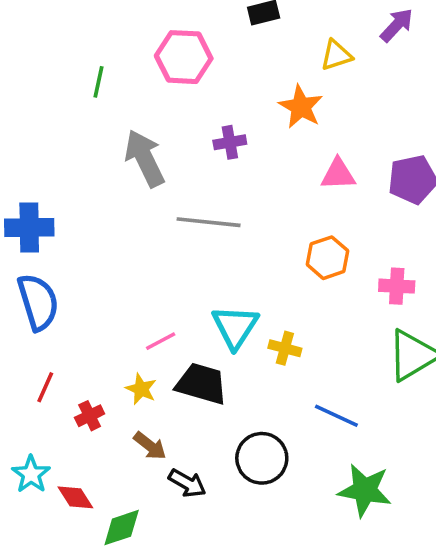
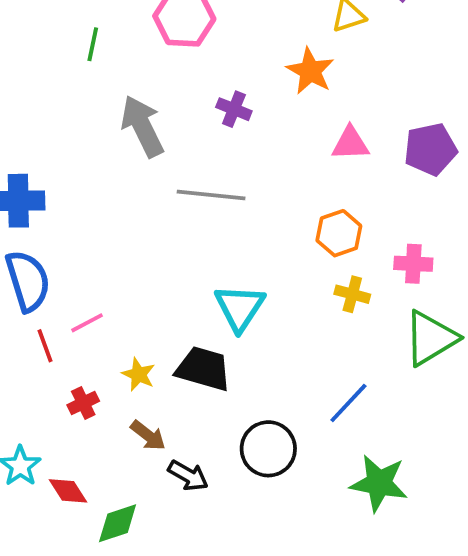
purple cross: (230, 142) -> (234, 109), turned 32
pink line: (161, 341) -> (87, 323), moved
yellow cross: (285, 348) -> (352, 294), moved
red line: (45, 387) -> (45, 346), moved, turned -44
blue line: (336, 416) -> (348, 403), turned -72

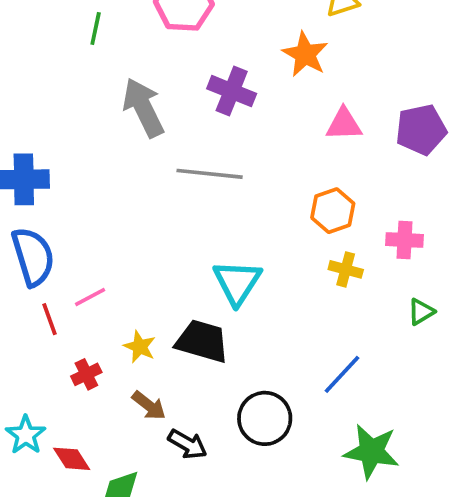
purple cross: (234, 109) -> (232, 91), size x1.4
green triangle: (430, 338) -> (421, 312), size x0.5

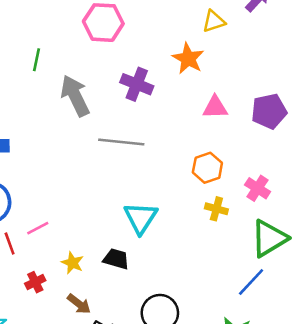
green line: (96, 29) -> (37, 60), moved
pink cross: (405, 240) -> (258, 188), turned 30
green triangle: (421, 312) -> (269, 238), size x2.0
black trapezoid: (202, 341) -> (116, 259), size x0.7
blue line: (342, 374) -> (251, 282), moved

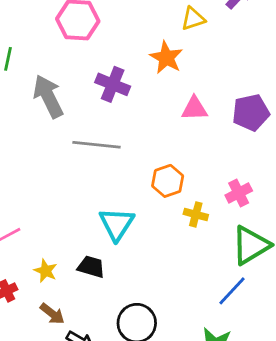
orange hexagon: (207, 168) -> (168, 181), moved
pink cross: (258, 188) -> (239, 193), turned 30

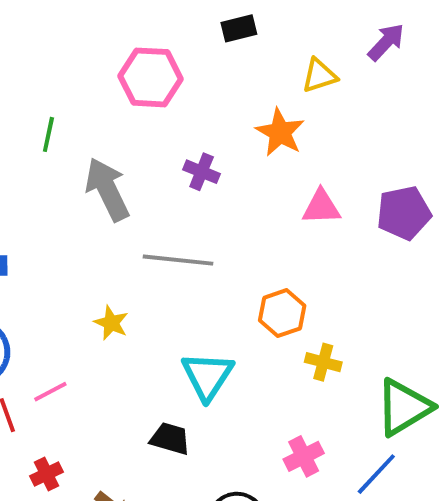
purple cross: (113, 84) -> (202, 172), size x0.7
pink cross: (239, 193) -> (304, 456), moved
yellow star: (46, 271) -> (111, 323), moved

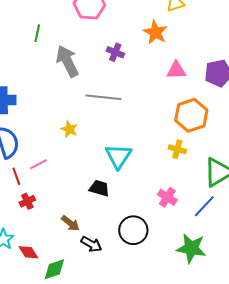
orange hexagon: (282, 313) -> (191, 115), moved, size x1.4
pink cross: (304, 456) -> (167, 197), turned -30
red cross: (46, 474) -> (27, 201), moved

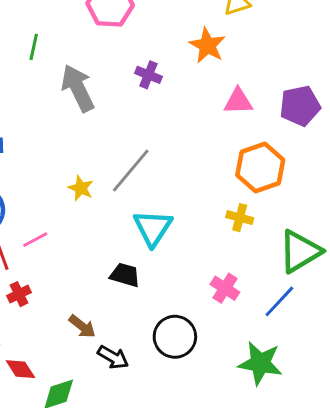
gray line: (103, 97) -> (131, 170), moved, turned -56

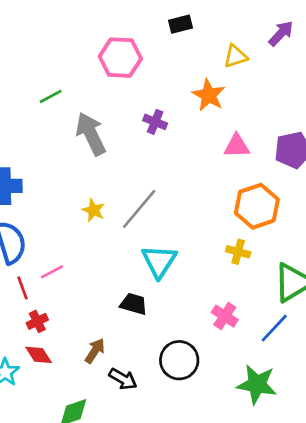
green line: (34, 47) -> (51, 96), turned 50
yellow star: (81, 188) -> (94, 210), moved
brown arrow: (82, 326) -> (95, 351), turned -95
red diamond: (20, 369) -> (39, 355), moved

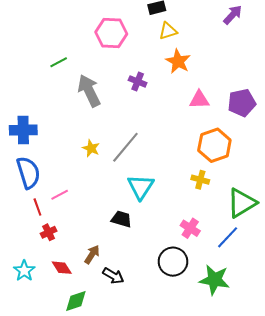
yellow triangle: (235, 56) -> (168, 31), moved
red diamond: (39, 355) -> (62, 268), moved
black circle: (179, 360) -> (173, 262), moved

